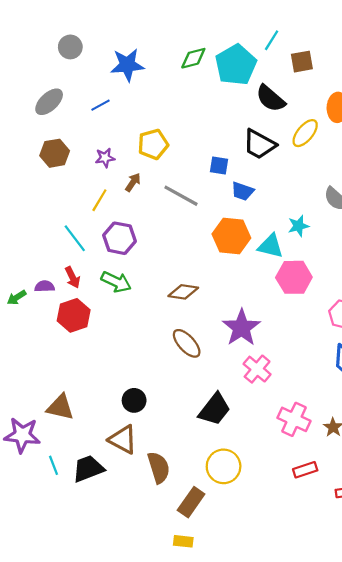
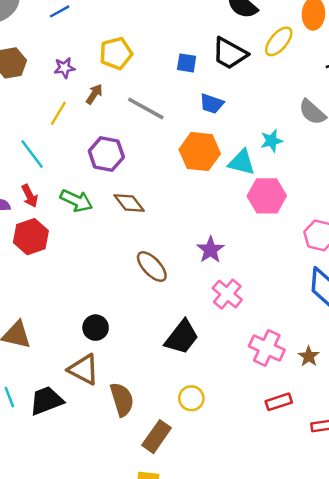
blue square: (219, 166) -> (187, 63), moved
purple hexagon: (120, 238) -> (106, 154), moved
brown diamond: (183, 292) -> (129, 203), moved, turned 44
purple star: (241, 328) -> (210, 250), size x0.7
yellow circle: (224, 466) -> (191, 398), size x0.7

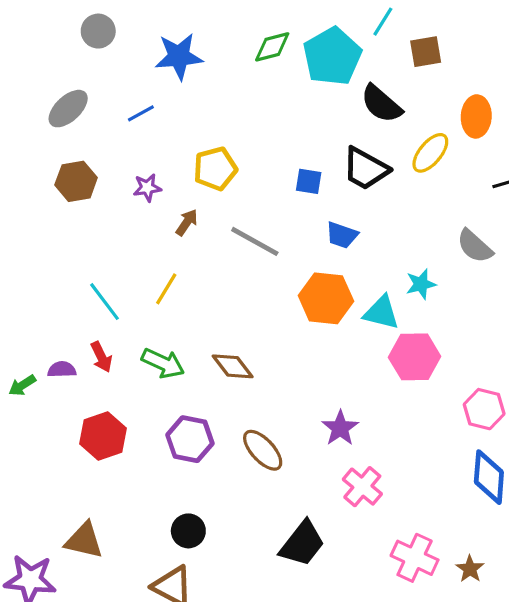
yellow line: (58, 113) -> (166, 289), moved
purple hexagon: (106, 154) -> (190, 439), moved
red hexagon: (31, 237) -> (103, 436), moved

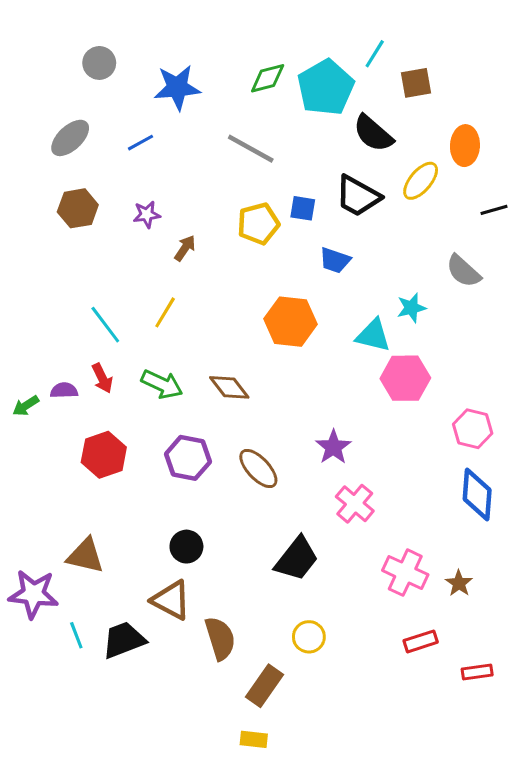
yellow pentagon: (215, 169) -> (258, 224), moved
gray line: (255, 241) -> (251, 149), moved
orange hexagon: (326, 298) -> (291, 322), moved

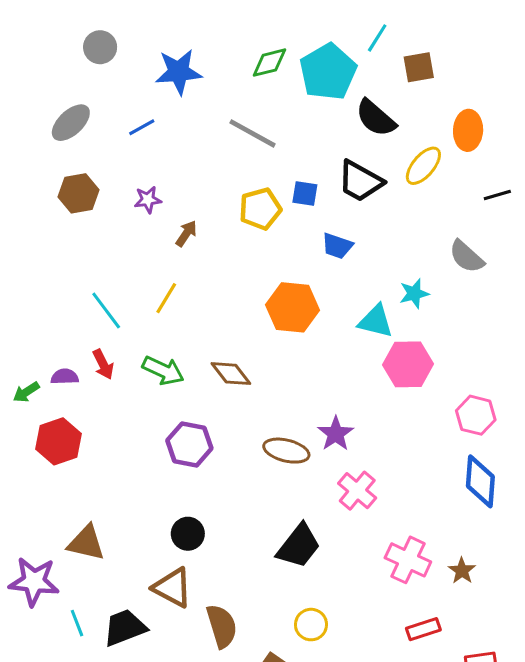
red hexagon: (104, 455) -> (59, 441), moved
brown ellipse: (258, 468) -> (286, 451), moved, turned -33

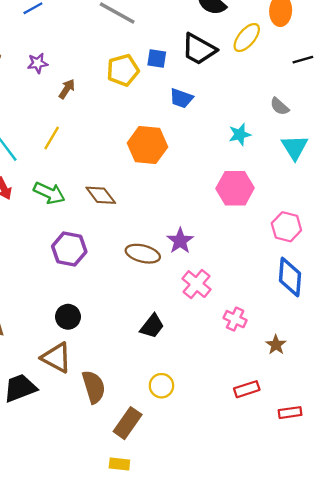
gray semicircle: (466, 257) -> (279, 106), size x0.7
cyan triangle: (376, 321) -> (295, 147), moved, turned 44
black trapezoid: (299, 546) -> (152, 326), size x0.7
pink cross: (408, 560) -> (235, 319), moved, size x0.7

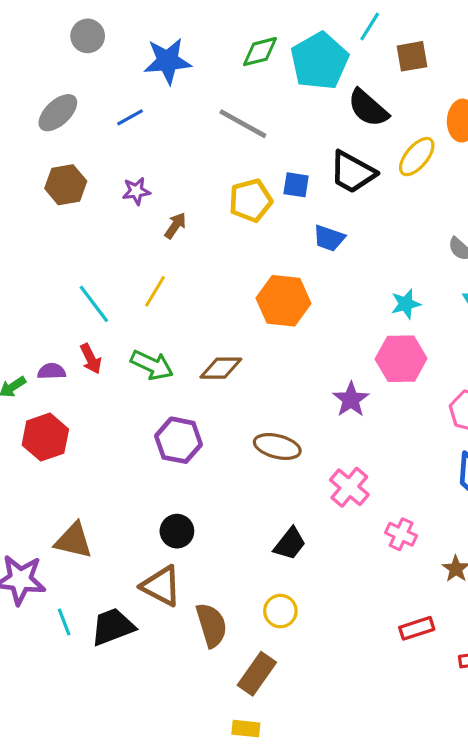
cyan star: (240, 134) -> (406, 304), moved
brown diamond: (101, 195) -> (221, 368), turned -52
purple star: (180, 241) -> (351, 399), moved
yellow circle: (161, 386) -> (280, 611), moved

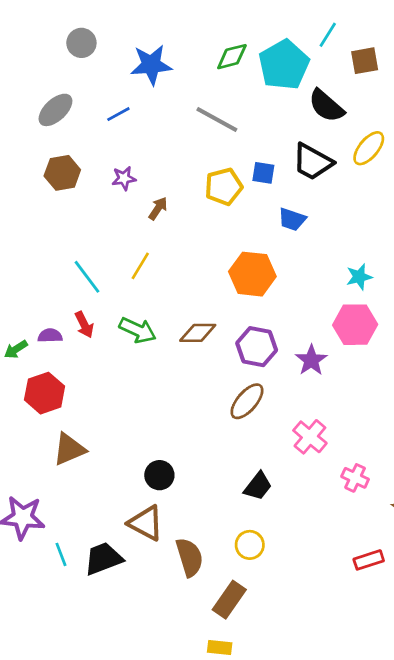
purple hexagon: (179, 440) -> (257, 347), moved
brown ellipse: (277, 446) -> (247, 401), turned -63
brown triangle: (74, 541) -> (69, 449), moved, turned -36

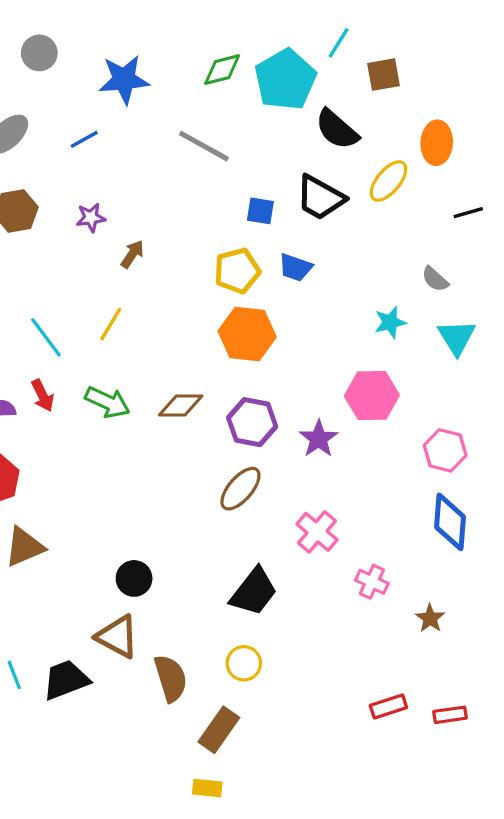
yellow pentagon: (224, 187) -> (237, 271), moved
cyan star: (359, 277) -> (390, 322), moved
black trapezoid: (258, 486) -> (254, 592), size x1.4
red rectangle: (369, 560) -> (388, 706), moved

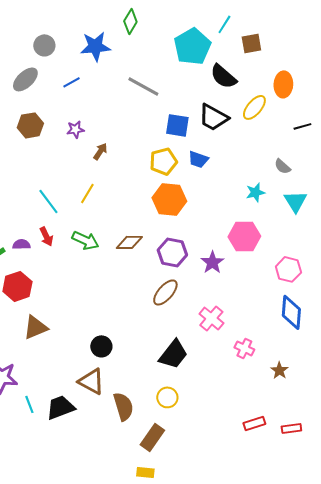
gray circle: (39, 53) -> (44, 45), moved
green diamond: (222, 70) -> (130, 21), moved, turned -45
blue square: (260, 211) -> (177, 125), size x1.4

